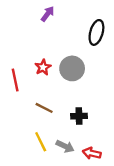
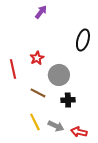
black ellipse: (96, 32) -> (83, 40), moved
gray circle: (72, 68) -> (59, 75), moved

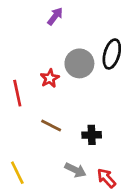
gray circle: (59, 75) -> (79, 63), moved
yellow line: (35, 122) -> (17, 173), moved
red arrow: (79, 132) -> (106, 178), turned 35

